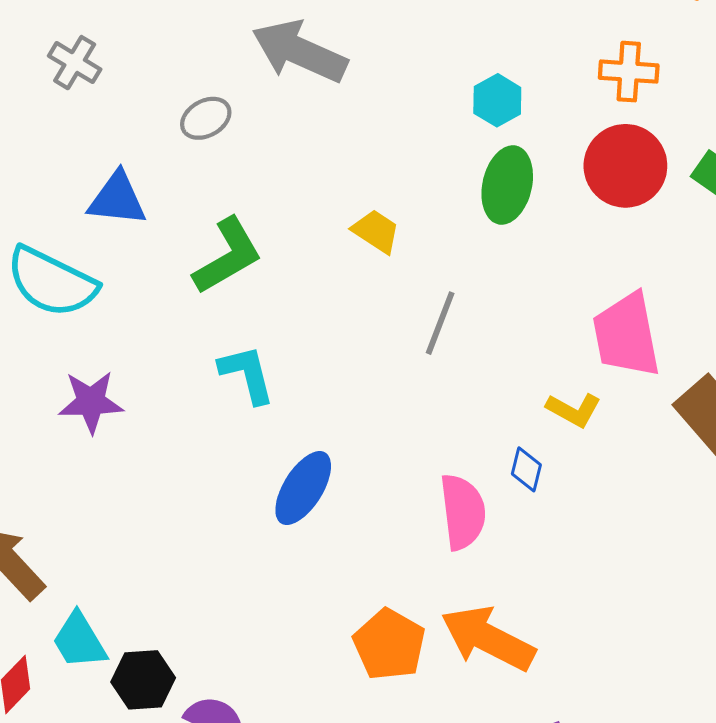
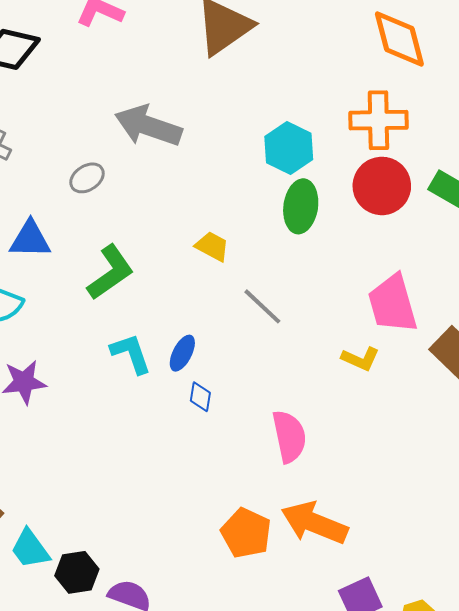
orange cross: (629, 72) -> (378, 120), size x1.4
cyan hexagon: (497, 100) -> (289, 148), size x1.4
gray line: (440, 323) -> (262, 306), turned -63
blue diamond: (526, 469) -> (200, 397), moved
blue ellipse: (303, 488) -> (182, 353), moved, size x0.7

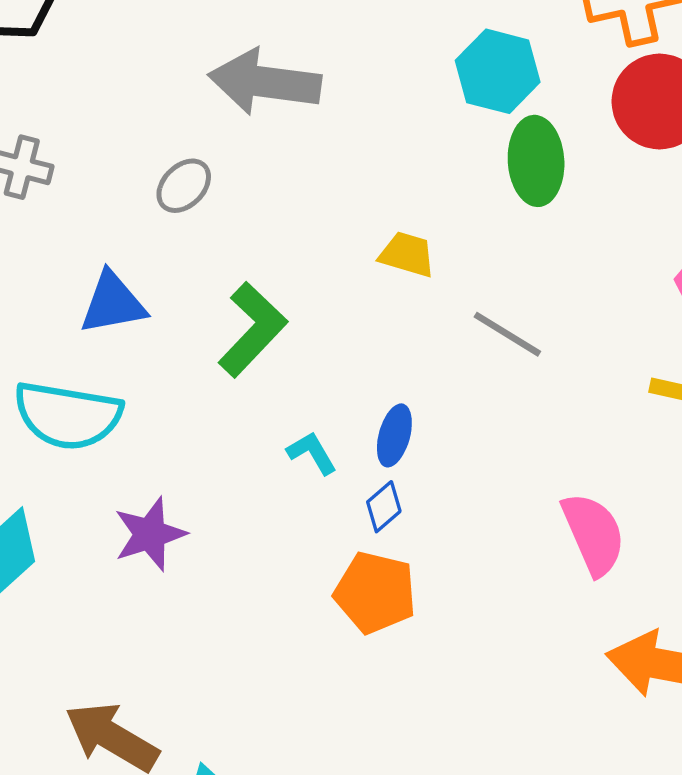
cyan L-shape: (131, 353) -> (312, 453), size x0.7
blue diamond: (200, 397) -> (384, 507), moved, turned 52
orange pentagon: (246, 533) -> (375, 593), moved

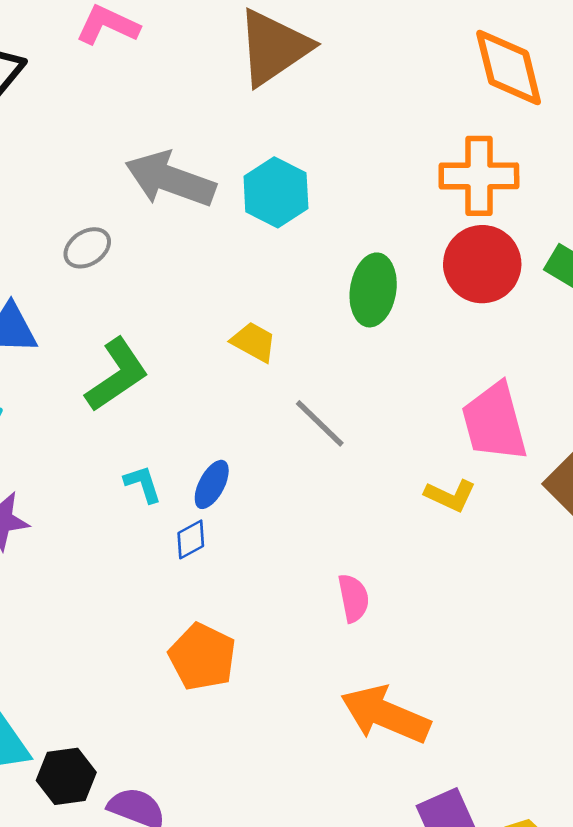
cyan hexagon: (498, 71) -> (276, 192), moved
pink semicircle: (593, 534) -> (353, 598), size x0.7
orange pentagon: (375, 593) -> (202, 657), moved

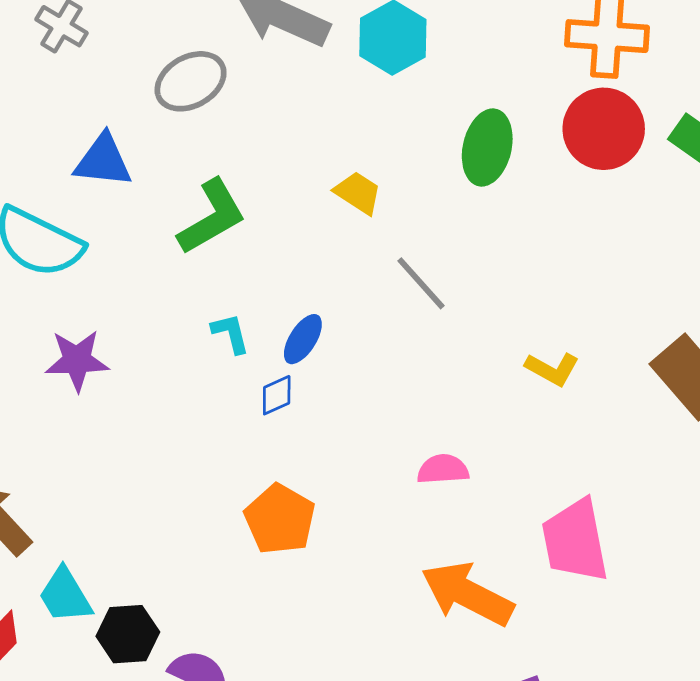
gray ellipse: (87, 248) -> (191, 81), size x1.4
pink trapezoid: (494, 422) -> (575, 541), moved
pink semicircle: (353, 598) -> (443, 469), turned -87

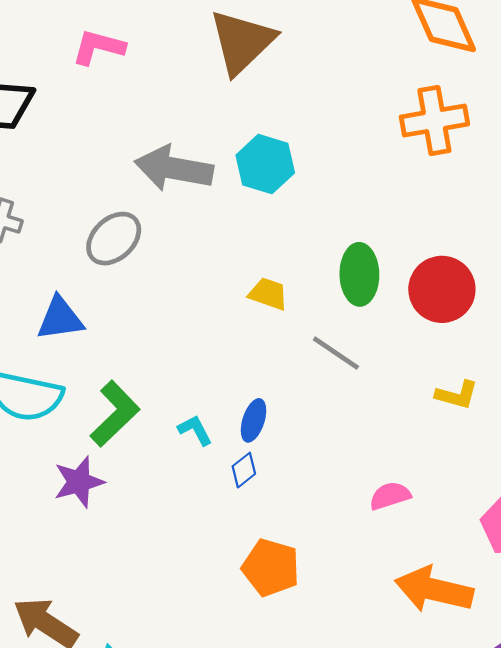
red circle: (604, 129) -> (442, 289), moved
green ellipse: (487, 147) -> (359, 274), moved
green L-shape: (212, 217) -> (115, 414), moved

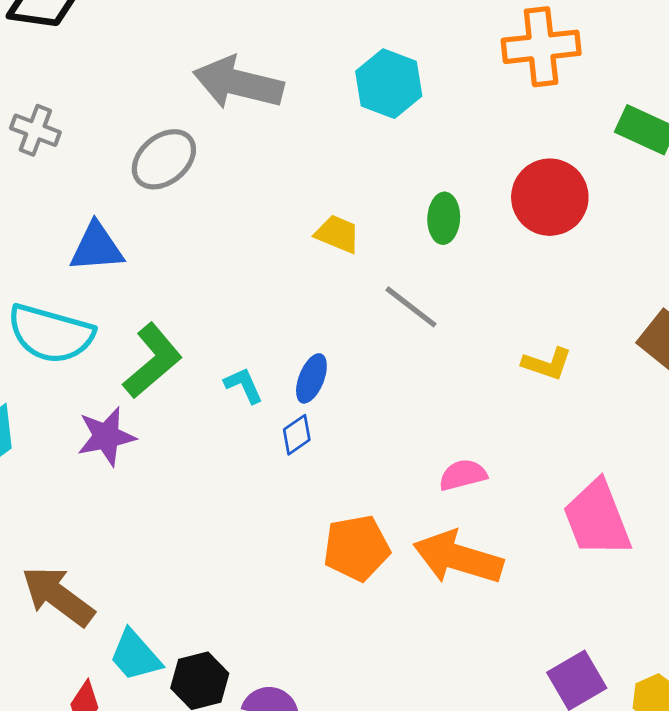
cyan hexagon: (265, 164) -> (389, 84), moved
green ellipse: (359, 274) -> (444, 218), size x0.7
red circle: (442, 289) -> (550, 197), moved
orange pentagon: (271, 568) -> (357, 548), moved, turned -30
orange arrow: (434, 590) -> (458, 558), moved

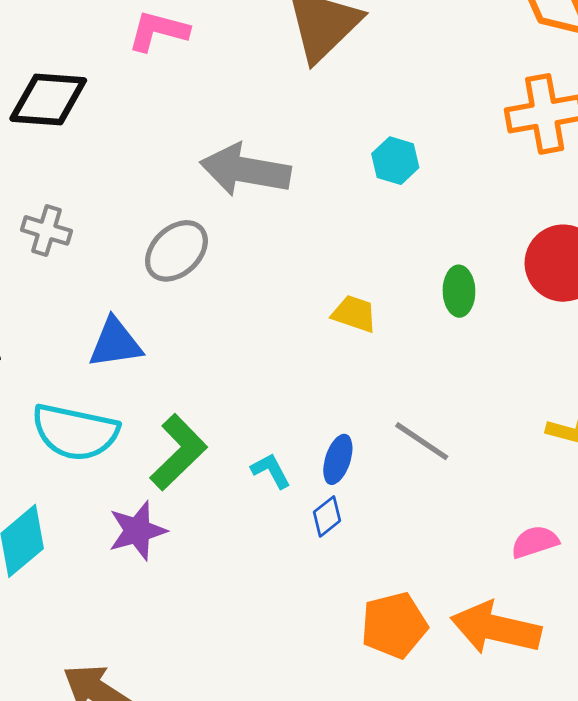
cyan hexagon: (389, 84) -> (395, 161), size x0.7
gray line: (411, 307) -> (422, 441), moved
pink semicircle: (463, 475) -> (535, 542), moved

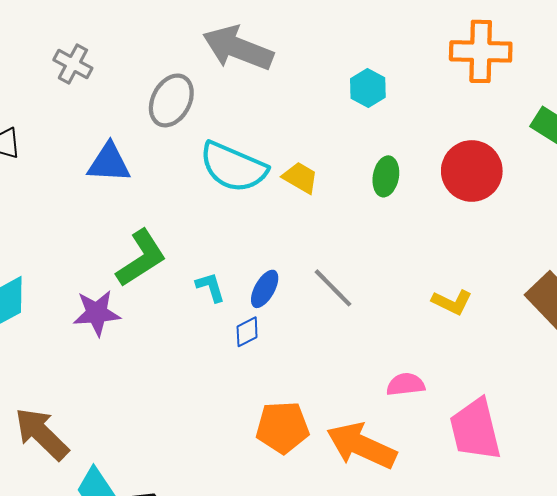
cyan hexagon: (395, 161) -> (368, 88), moved
gray ellipse: (176, 251) -> (171, 100), turned -30
cyan semicircle: (75, 432) -> (233, 167), moved

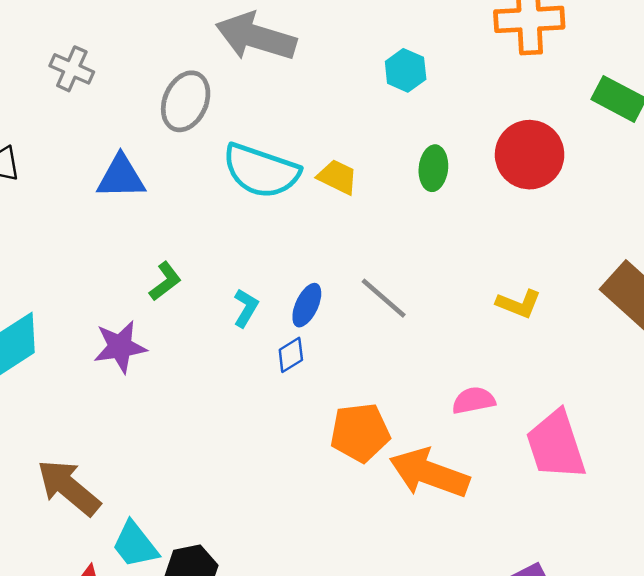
green L-shape: (141, 258) -> (165, 281), size x0.6
cyan L-shape: (210, 287) -> (246, 308), turned 52
orange pentagon: (282, 427) -> (360, 433), moved

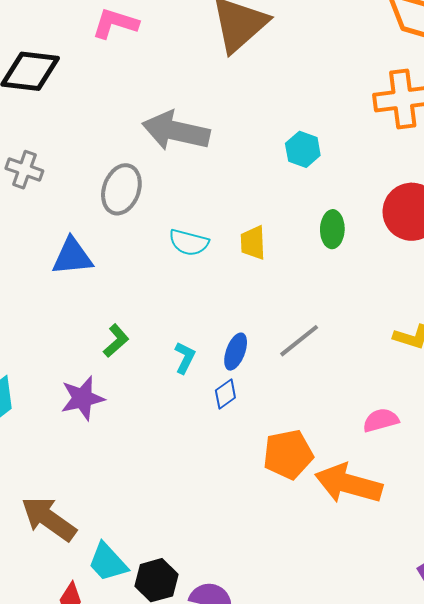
cyan semicircle: (261, 171) -> (189, 242), size x0.6
yellow trapezoid: (337, 177) -> (253, 243), turned -114
gray line: (384, 298) -> (299, 341), turned -75

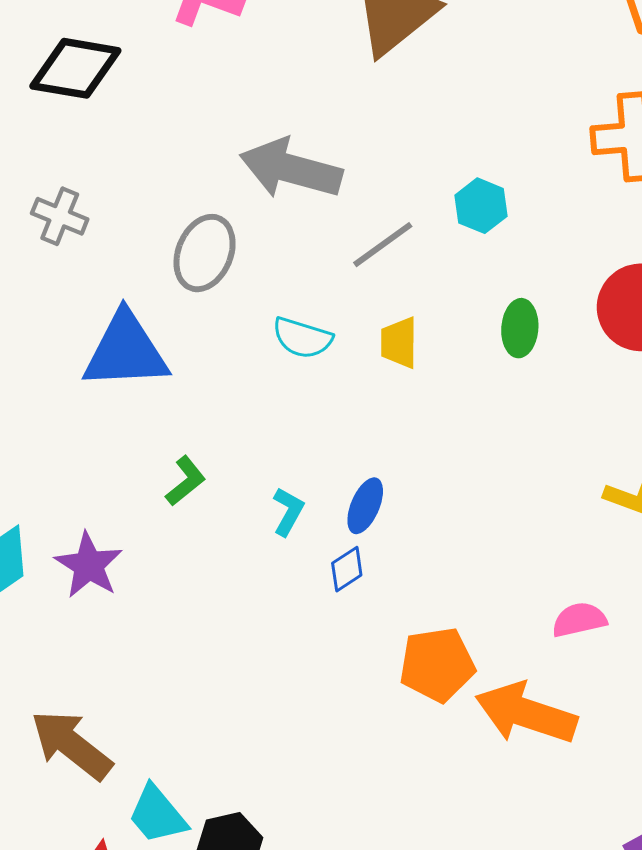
blue triangle: (72, 257) -> (126, 351), size x1.4
gray line: (299, 341) -> (383, 245), moved
purple star: (82, 398) -> (89, 565), moved, turned -30

